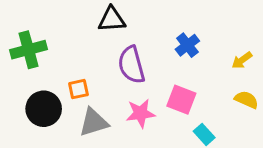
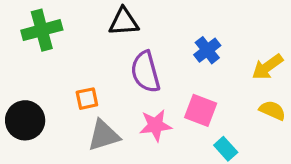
green cross: (28, 50) -> (42, 30), moved
yellow arrow: (242, 60) -> (267, 67), size x1.4
black circle: (44, 109) -> (25, 120), moved

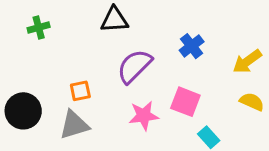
green cross: (42, 30) -> (39, 28), size x0.6
purple semicircle: (145, 72) -> (134, 66), turned 60
gray triangle: (104, 135) -> (74, 125), moved

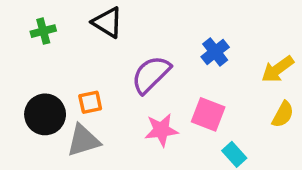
black triangle: (114, 20) -> (108, 22), moved, turned 36
yellow semicircle: (252, 102) -> (283, 114), turned 95
black circle: (23, 111) -> (45, 114), moved

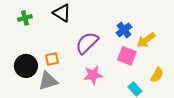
yellow arrow: (278, 69) -> (146, 40), moved
pink square: (208, 114) -> (127, 56), moved
yellow semicircle: (283, 114) -> (157, 75), moved

